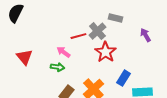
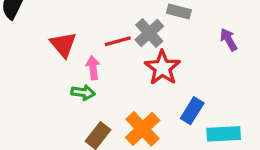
pink arrow: (63, 52) -> (93, 68), turned 48
red triangle: (24, 57) -> (63, 45), moved

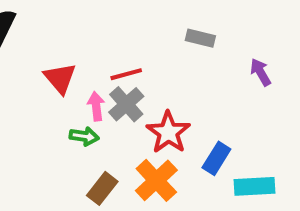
gray cross: (149, 33) -> (126, 104), moved
red star: (162, 68) -> (168, 132), moved

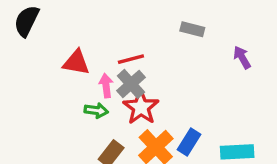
red triangle: (60, 78) -> (76, 62), turned -40
red star: (168, 132) -> (141, 107), moved
blue rectangle: (216, 158) -> (189, 142), moved

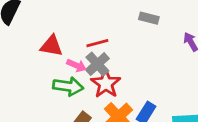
pink arrow: (106, 86) -> (76, 65), turned 120
green arrow: (96, 110) -> (68, 86), size x1.5

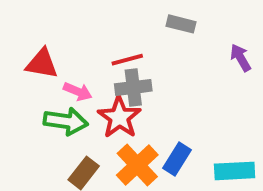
red line: (97, 43) -> (127, 60), moved
gray cross: (97, 64) -> (133, 87), moved, turned 35

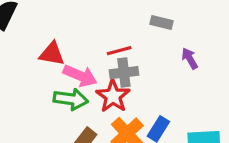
purple arrow: (241, 58) -> (190, 58), moved
pink arrow: (78, 91) -> (80, 76), size x1.5

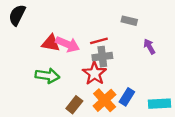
pink arrow: (80, 76) -> (68, 44), moved
green arrow: (71, 99) -> (47, 76), moved

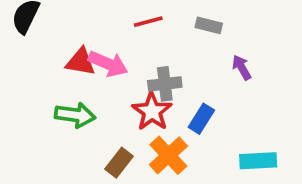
red line: (99, 41) -> (148, 22), moved
blue rectangle: (127, 97) -> (201, 119), moved

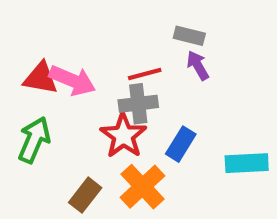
red line: (148, 22) -> (145, 74), moved
purple arrow: (242, 67) -> (198, 65), moved
green arrow: (75, 115) -> (34, 140), turned -75
cyan rectangle: (258, 161) -> (247, 163), moved

